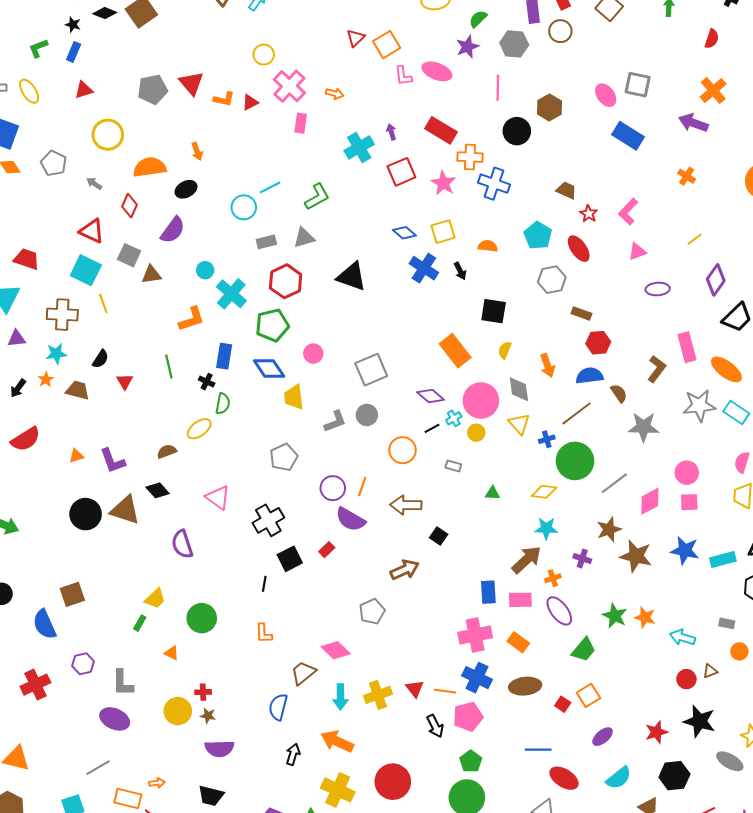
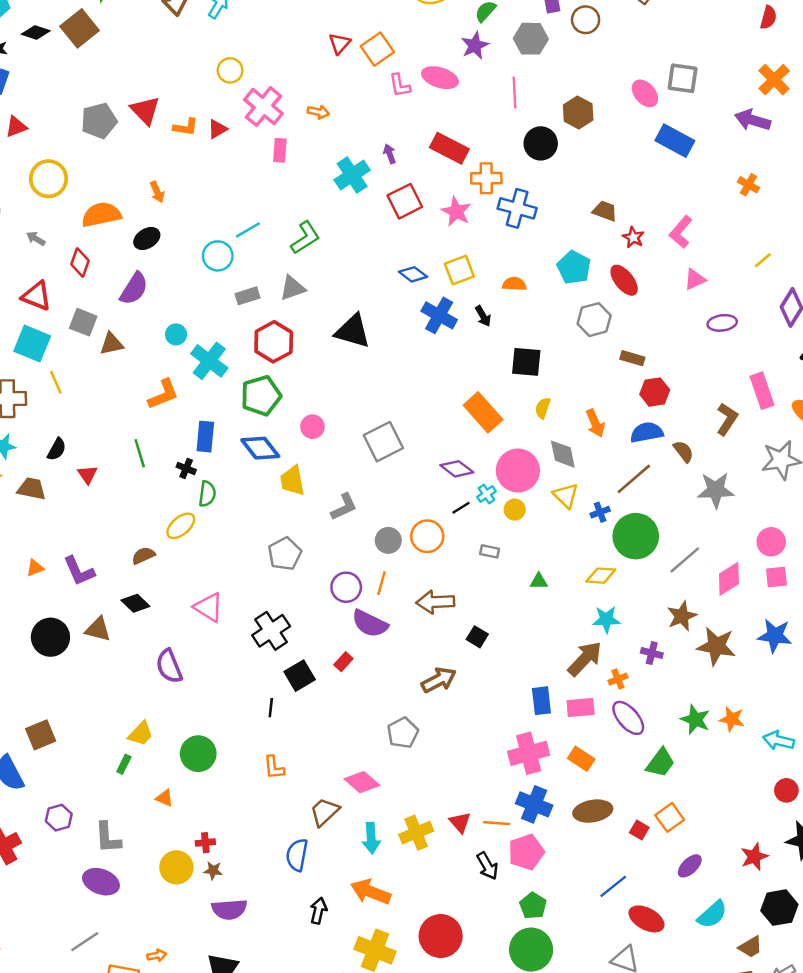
gray circle: (367, 415) -> (388, 540), moved
brown triangle: (125, 510) -> (98, 629), size x0.7
blue line: (538, 750) -> (613, 886), turned -35

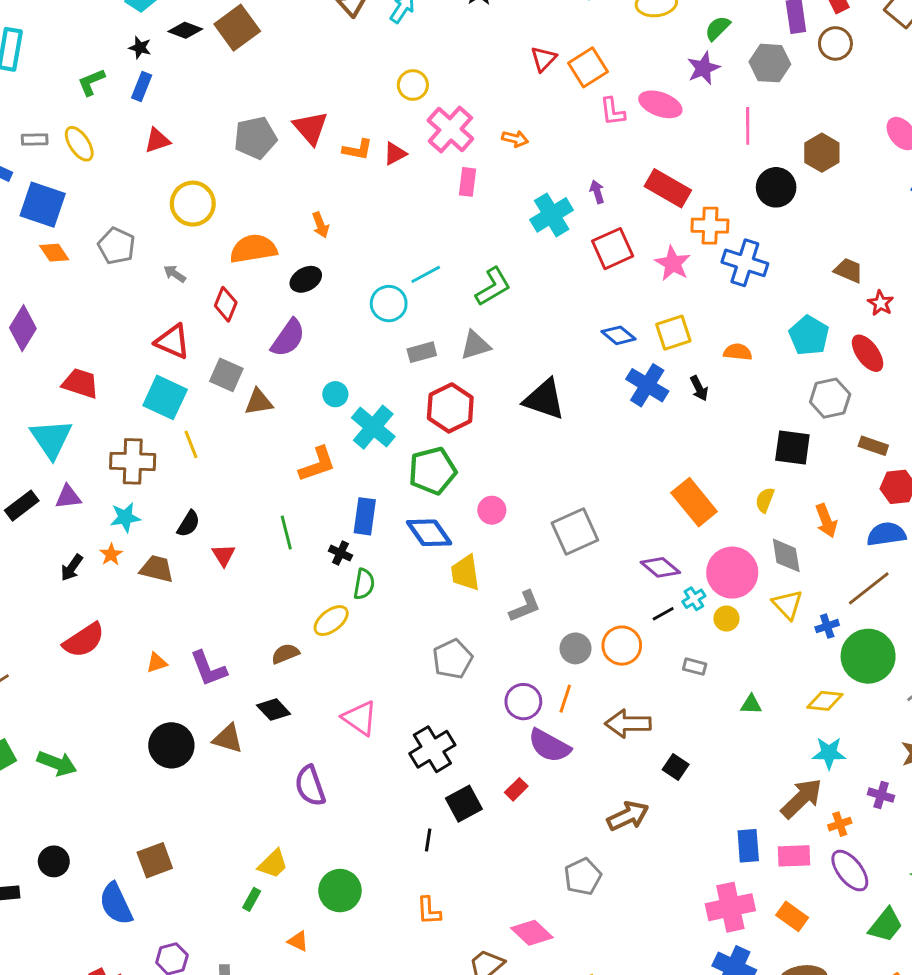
black square: (526, 362) -> (792, 447), moved

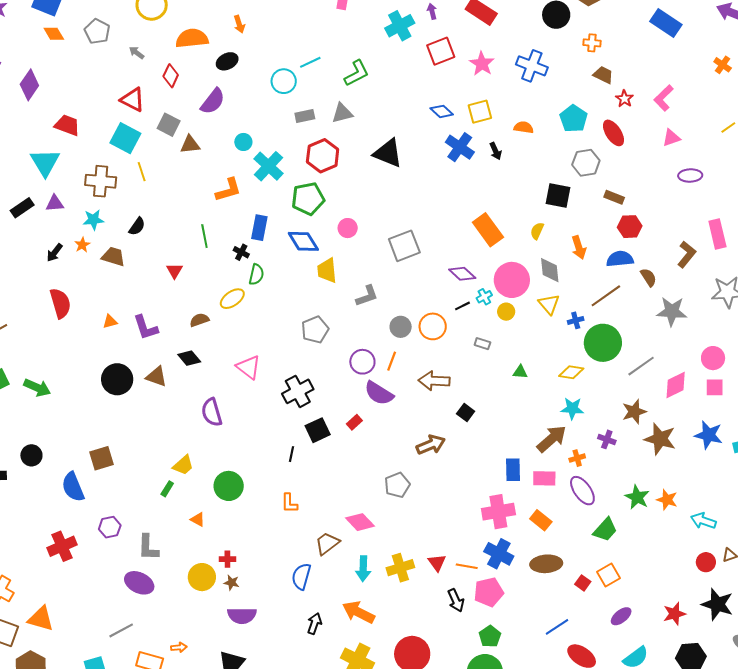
orange cross: (710, 226) -> (592, 43), moved, size x0.7
red triangle: (224, 555) -> (174, 271), moved
red semicircle: (84, 640) -> (60, 303), turned -76

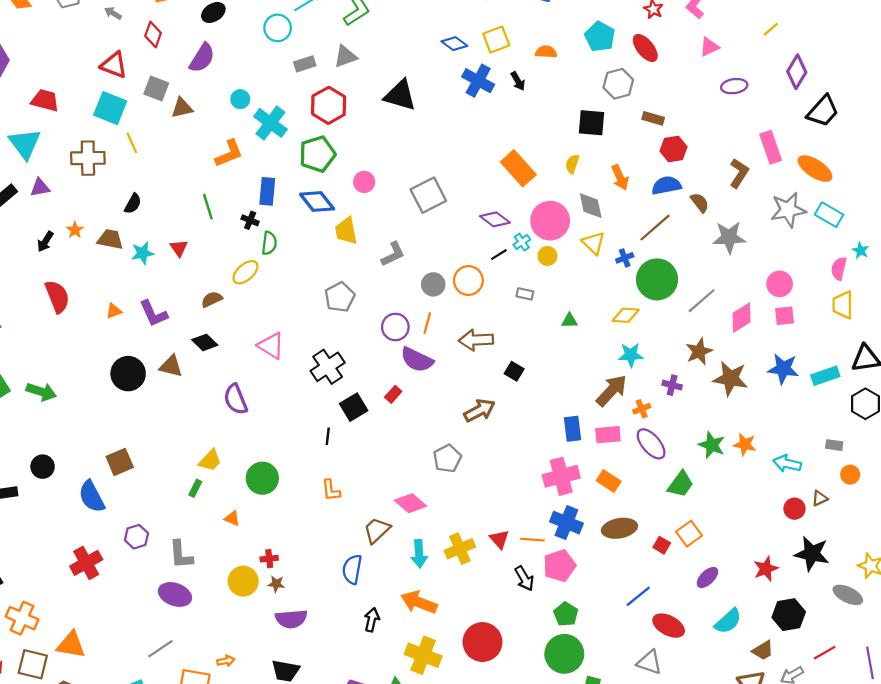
cyan star: (93, 220) -> (143, 253), moved

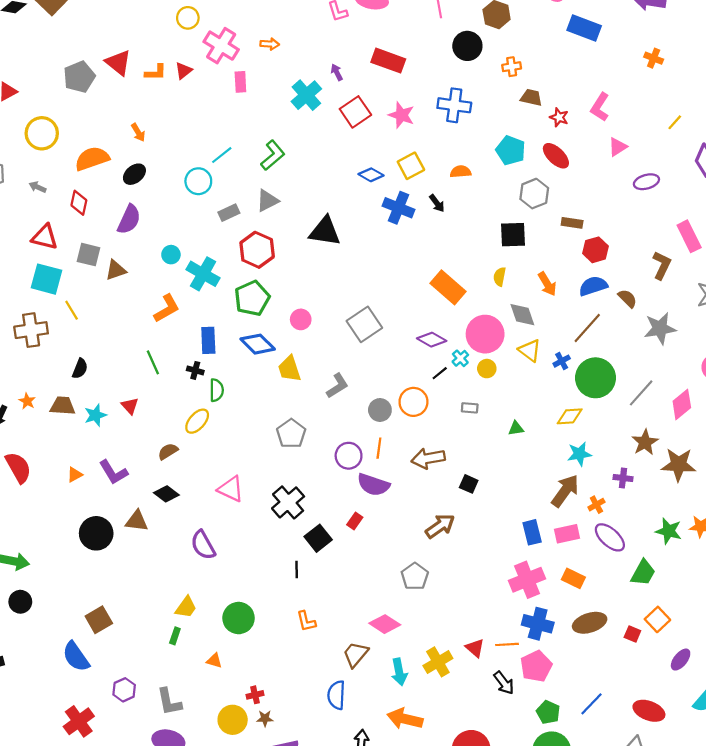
black circle: (43, 467) -> (20, 602), moved
blue line: (638, 596) -> (592, 704), moved

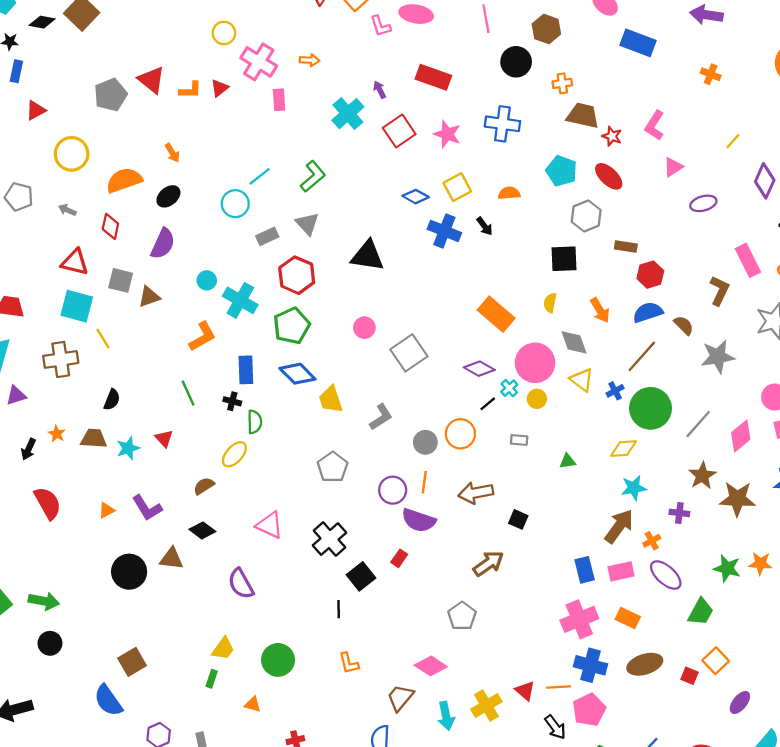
brown trapezoid: (531, 97) -> (583, 116), size x1.4
gray triangle: (267, 201) -> (307, 224), turned -45
pink circle: (301, 319) -> (364, 328), moved

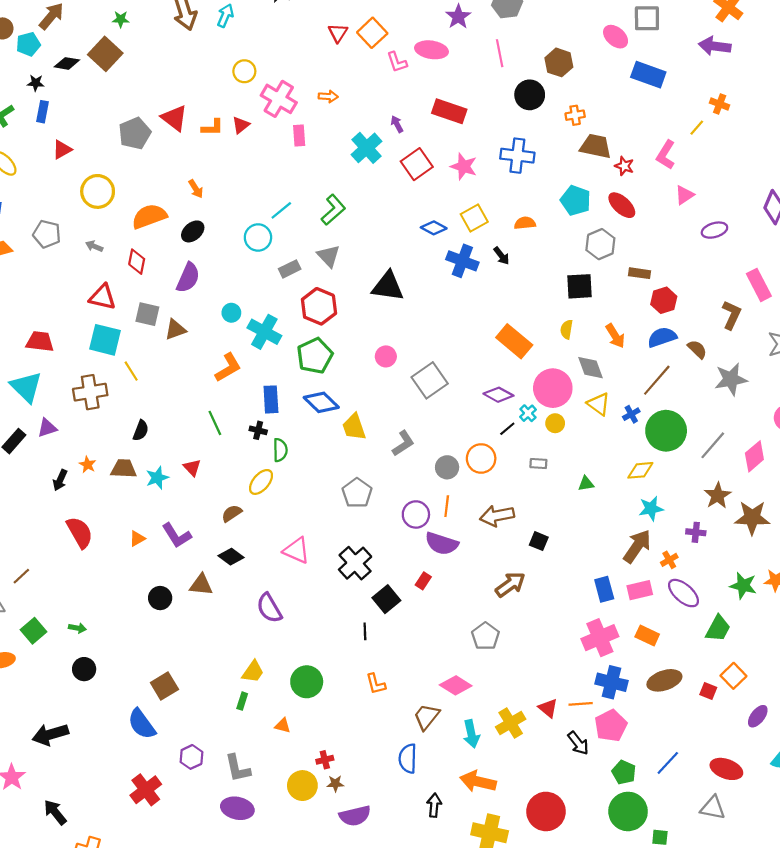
yellow line: (733, 141) -> (697, 128), moved
black circle: (129, 572) -> (160, 598), size x0.7
green arrow: (44, 601) -> (77, 628), size x0.6

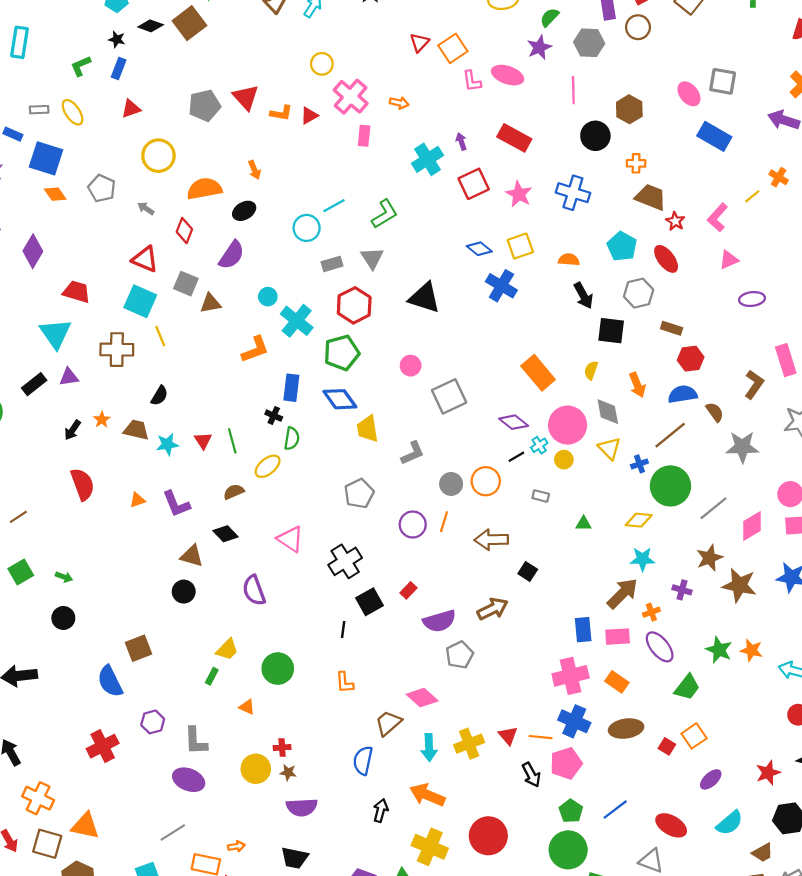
black arrow: (501, 256) -> (583, 296), moved, size x1.4
green line: (215, 423) -> (232, 441), moved
purple semicircle: (442, 544) -> (439, 621), moved, turned -44
black circle: (160, 598) -> (184, 592), moved

